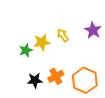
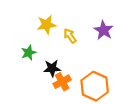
yellow star: (42, 42) -> (46, 25), moved
black star: (35, 80) -> (52, 68), moved

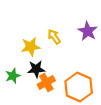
yellow star: (46, 25) -> (31, 47), moved
green star: (29, 53) -> (13, 76), moved

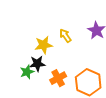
black star: (36, 69) -> (37, 64), moved

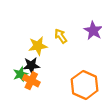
orange cross: (58, 78) -> (31, 81), moved, turned -35

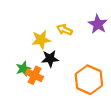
yellow arrow: (61, 36) -> (64, 30), turned -32
black star: (31, 65) -> (50, 59), moved

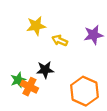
purple star: (98, 24) -> (93, 35), turned 30
yellow star: (41, 40) -> (36, 26), moved

